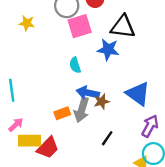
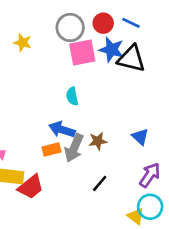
blue star: (108, 49) -> (111, 50), moved
blue arrow: (88, 93) -> (62, 130), moved
blue triangle: (138, 94) -> (140, 137), size x0.6

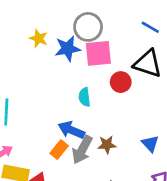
red circle: (103, 23) -> (121, 82), moved
blue star: (111, 50) -> (68, 49), moved, turned -30
orange rectangle: (52, 150) -> (59, 149), turned -42

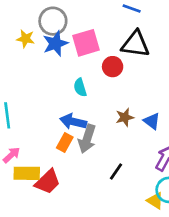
gray circle: (88, 27) -> (53, 21), moved
brown star: (107, 145) -> (125, 117), moved

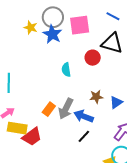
blue star: (55, 43) -> (52, 34), turned -30
pink square: (86, 43) -> (80, 25), moved
blue triangle: (152, 121) -> (116, 102), turned 40
blue arrow: (73, 122) -> (84, 116), moved

